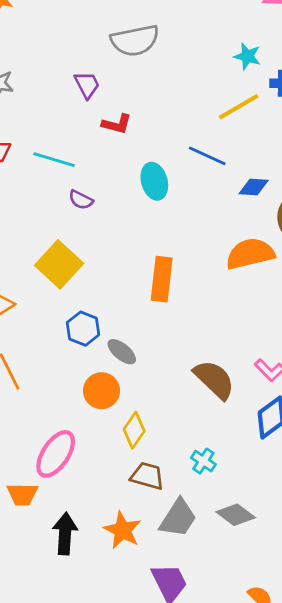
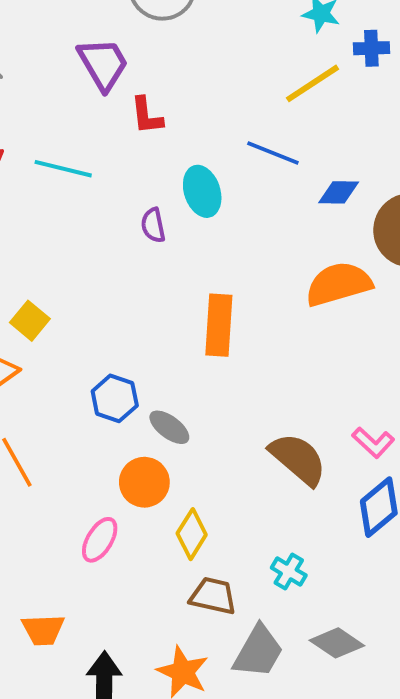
purple trapezoid: (87, 85) -> (103, 64), size x1.4
red L-shape: (117, 124) -> (147, 116), turned 72
purple semicircle: (81, 200) -> (153, 225), moved, turned 55
yellow square: (59, 264) -> (30, 321), moved, size x0.6
pink ellipse: (56, 454) -> (100, 540), moved, size x0.7

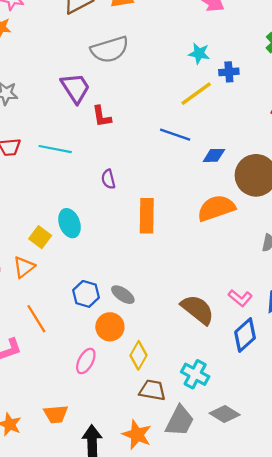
cyan ellipse: (202, 191) -> (69, 223), moved
orange rectangle: (219, 325) -> (147, 216), moved
blue hexagon: (115, 398) -> (86, 294), moved
cyan cross: (289, 572) -> (195, 374), size x1.4

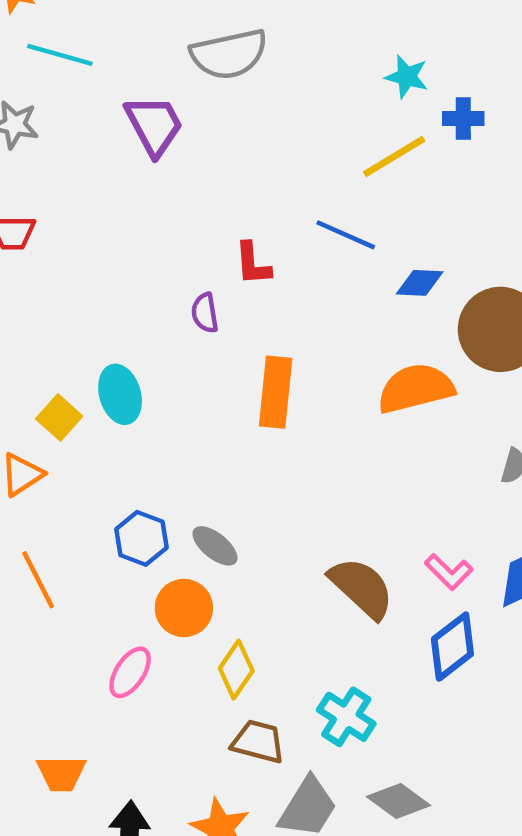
red L-shape: (102, 116) -> (253, 264), moved
cyan line: (55, 149) -> (60, 55), moved

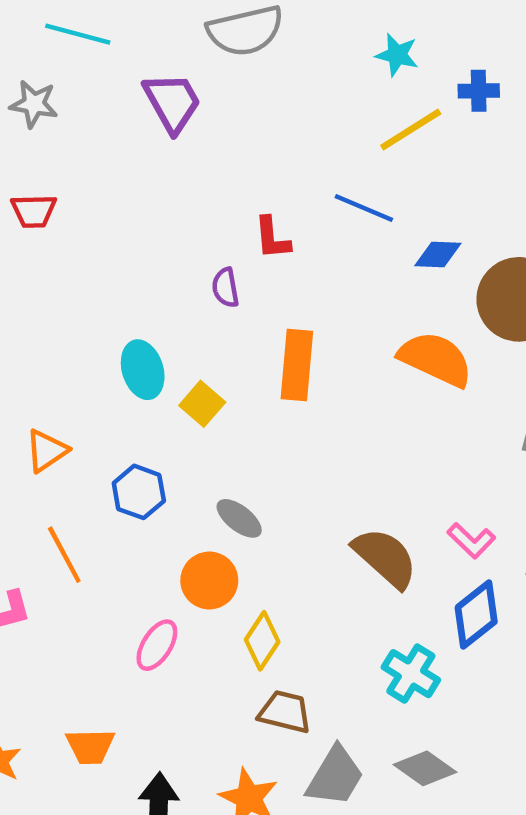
cyan star: (407, 77) -> (397, 55), moved
orange semicircle: (416, 388) -> (436, 359), turned 40
yellow square: (59, 417) -> (202, 404), moved
blue hexagon: (141, 538) -> (139, 492), moved
cyan cross: (346, 717) -> (411, 674), moved

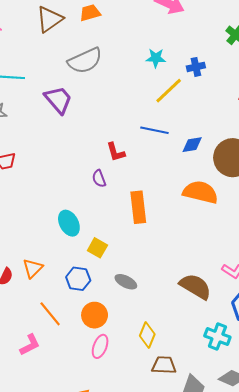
yellow square: (202, 404) -> (97, 248), moved
orange circle: (209, 581) -> (95, 315), moved

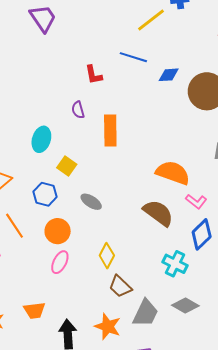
purple semicircle: (99, 179) -> (78, 110), moved
orange semicircle: (200, 192) -> (173, 173), moved
cyan ellipse: (69, 223) -> (41, 139), turned 40
brown trapezoid: (164, 365) -> (120, 286), turned -145

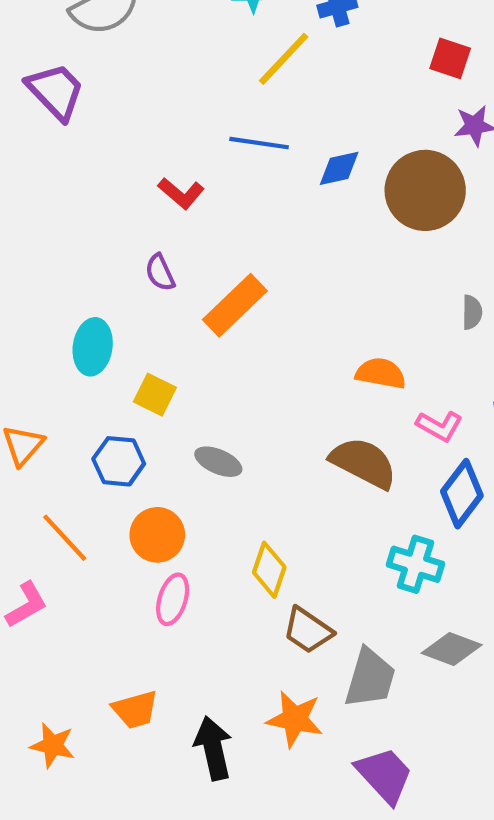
red L-shape: (94, 75) -> (181, 193), turned -30
orange rectangle: (110, 130) -> (235, 305), turned 56
orange semicircle: (173, 173) -> (381, 373), size x0.7

